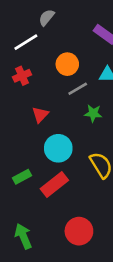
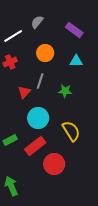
gray semicircle: (47, 18) -> (37, 22), moved
gray line: (78, 89) -> (40, 81), moved, turned -42
red circle: (79, 231) -> (54, 164), moved

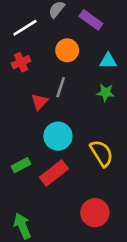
purple rectangle: (74, 30) -> (91, 20), moved
green star: (65, 91) -> (105, 93), moved
red circle: (54, 164) -> (95, 213), moved

